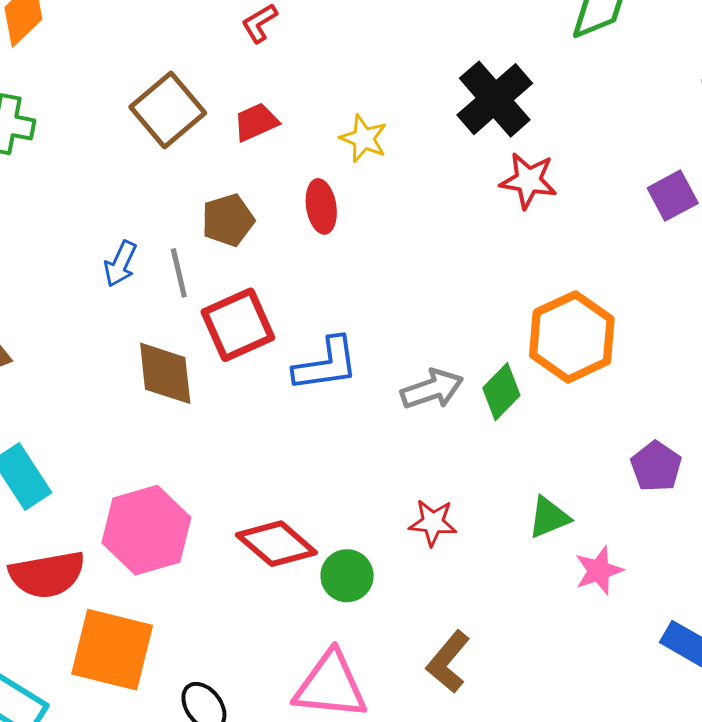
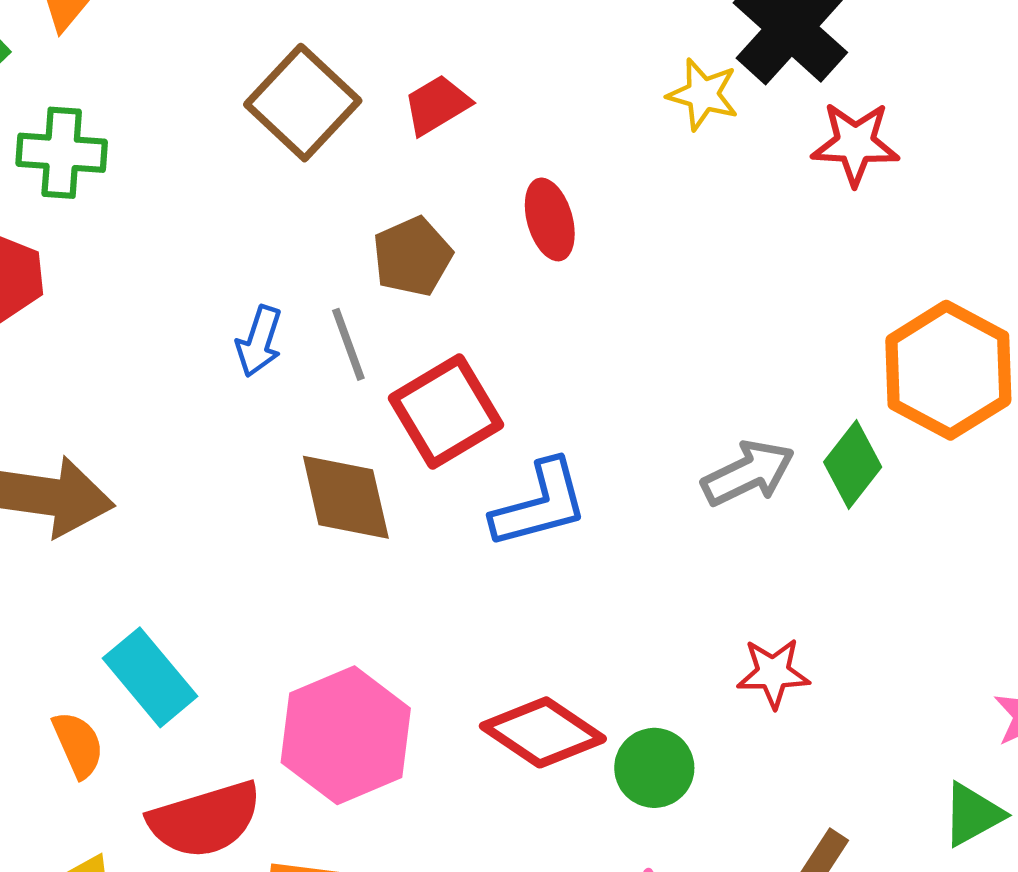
yellow star: (364, 139) -> (703, 94), moved
blue L-shape: (326, 364) -> (540, 504), moved
green triangle: (549, 517) -> (973, 814), moved

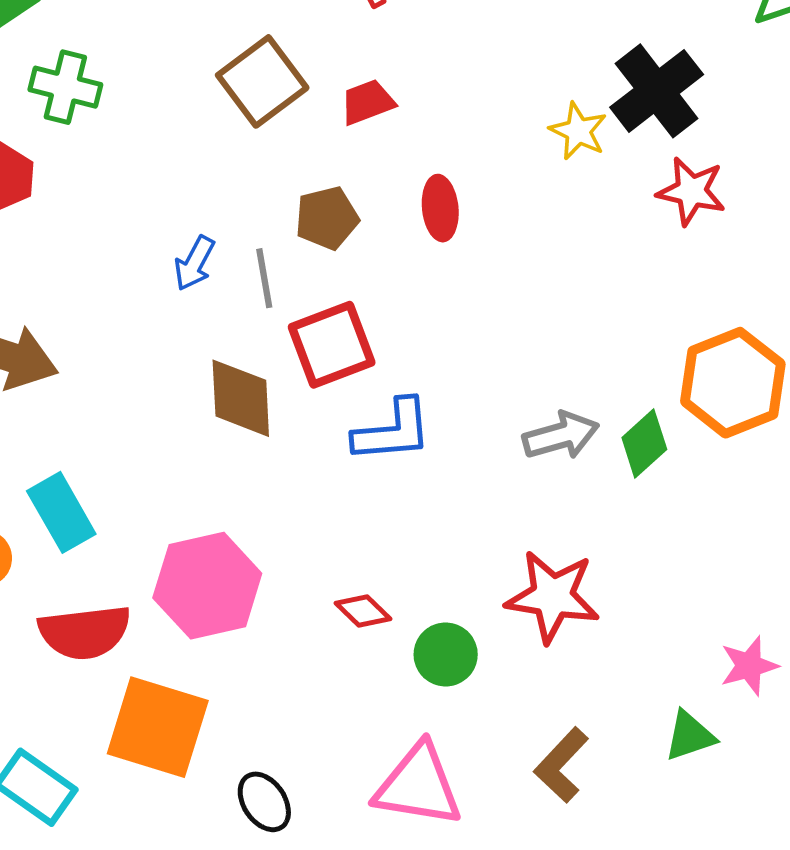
red star: (773, 673) -> (553, 596), size x1.6
red diamond: (543, 732) -> (363, 611), size x0.6

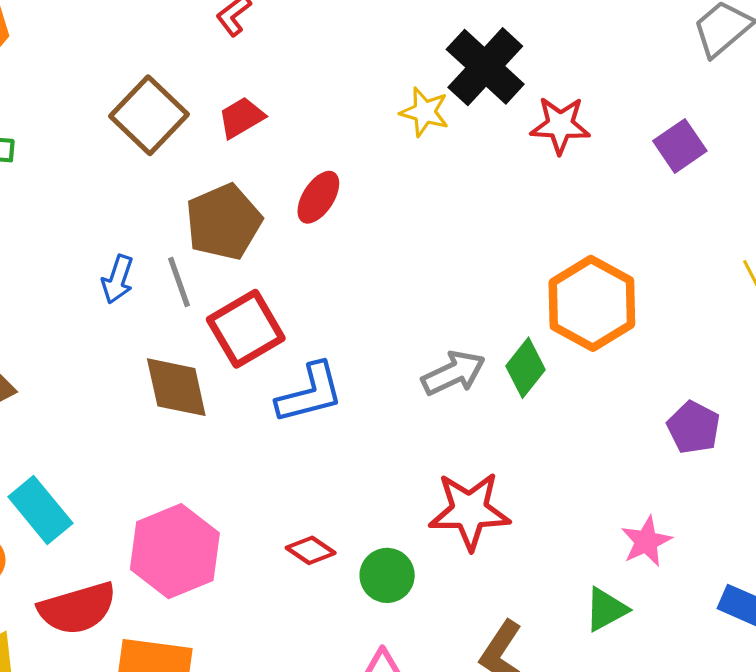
red star: (691, 191) -> (560, 125), moved
red ellipse: (440, 208) -> (318, 197), turned 48
brown pentagon: (327, 218) -> (224, 222), size x1.4

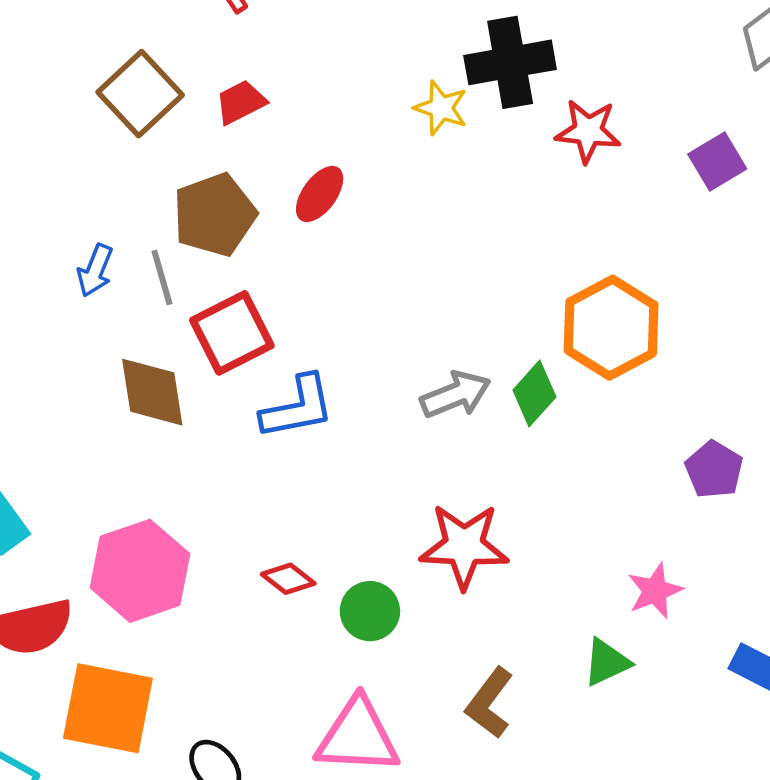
black cross: (485, 67) -> (510, 62), turned 34

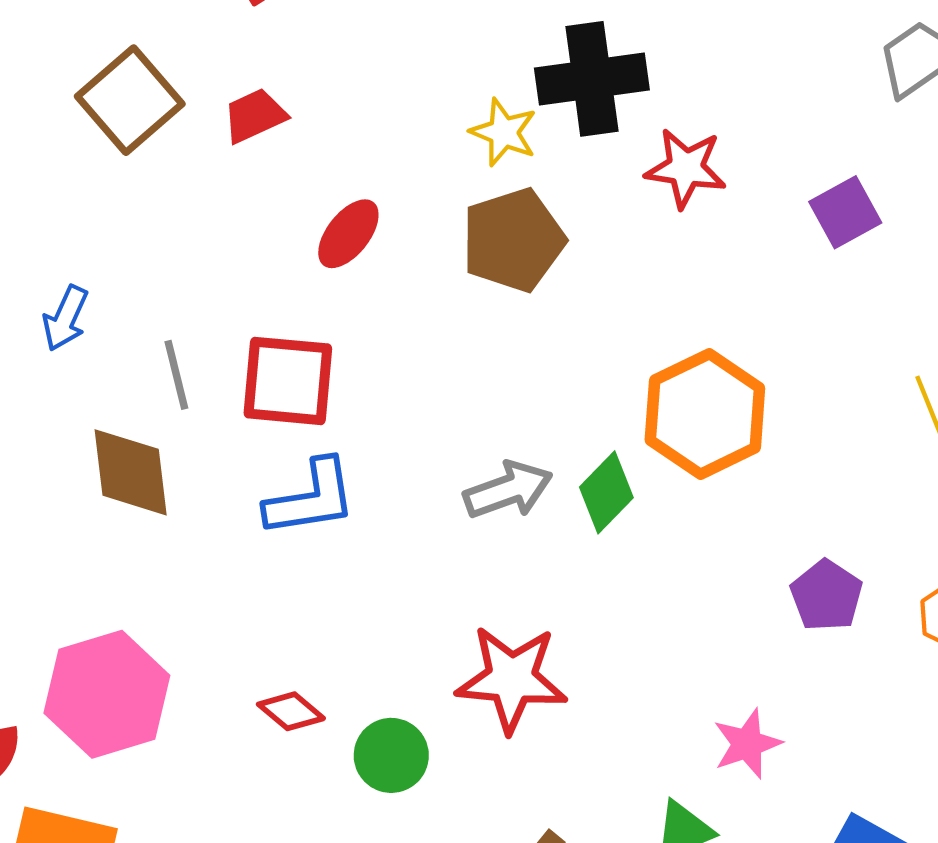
brown pentagon: (215, 215) -> (513, 240), moved
gray line: (162, 277) -> (176, 375), moved
red square: (232, 333) -> (288, 381), moved, turned 30

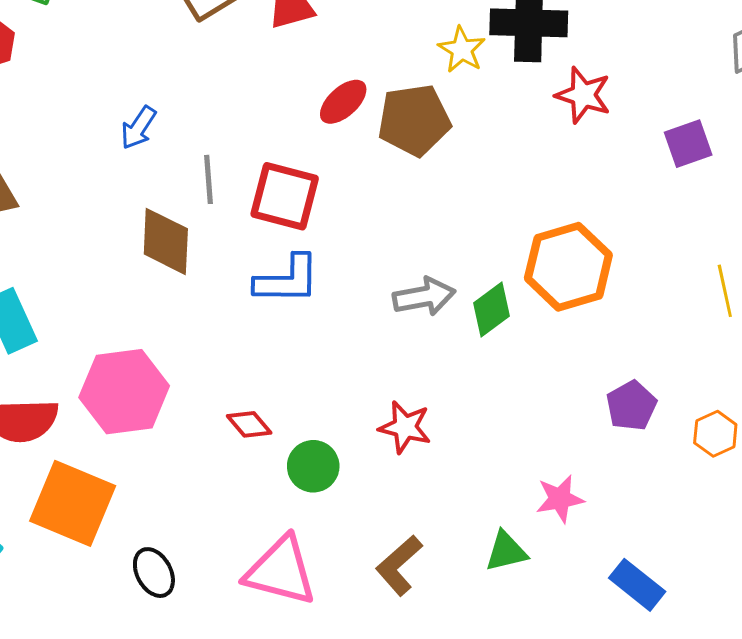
brown pentagon: (513, 240) -> (414, 120), moved
red star: (512, 679) -> (405, 427), size x0.7

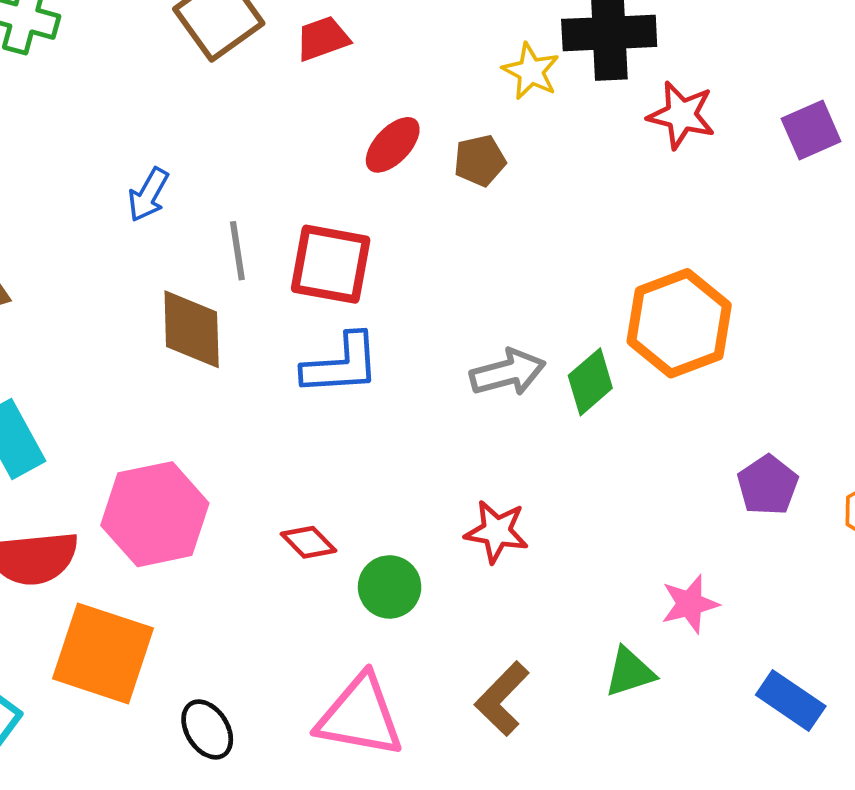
brown pentagon: (414, 120) -> (480, 161), size x0.6
purple square: (688, 144) -> (811, 130), moved

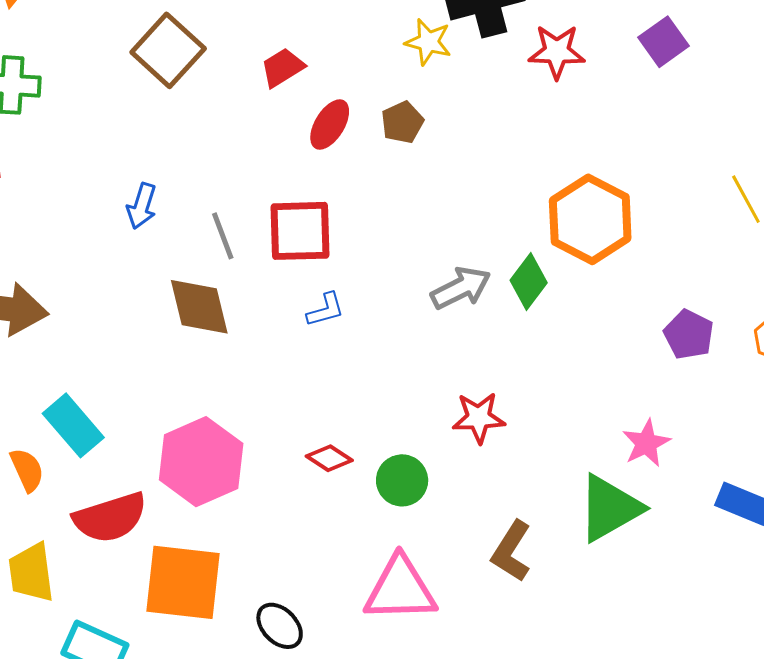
red trapezoid: (323, 39) -> (283, 68), moved
blue L-shape: (341, 365) -> (326, 310), size x0.6
green triangle: (630, 672) -> (610, 508), size x1.6

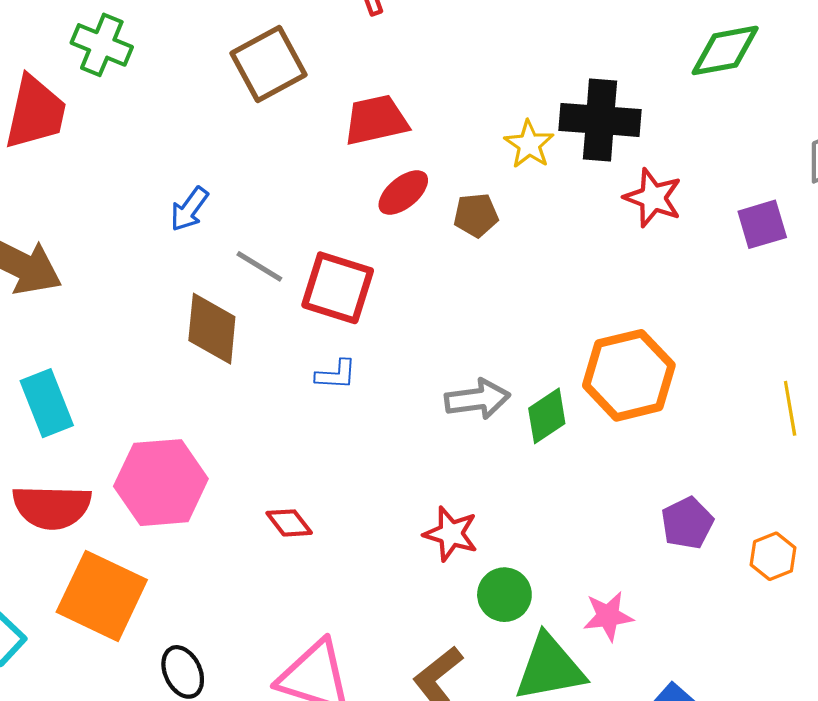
red trapezoid: (283, 68) -> (376, 120), size x1.4
gray line: (223, 236) -> (259, 266), turned -57
green circle: (402, 480) -> (504, 595), moved

